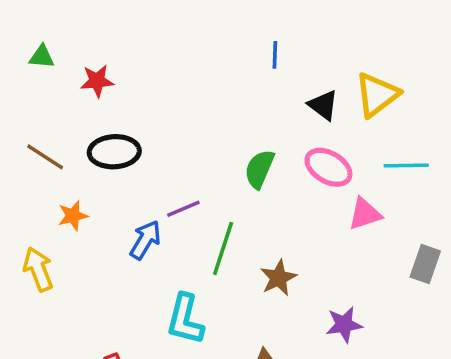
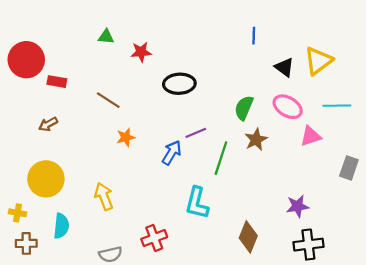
black ellipse: (114, 152) -> (179, 84), moved
yellow arrow: (38, 269) -> (104, 196), moved
brown star: (278, 278) -> (256, 140), moved

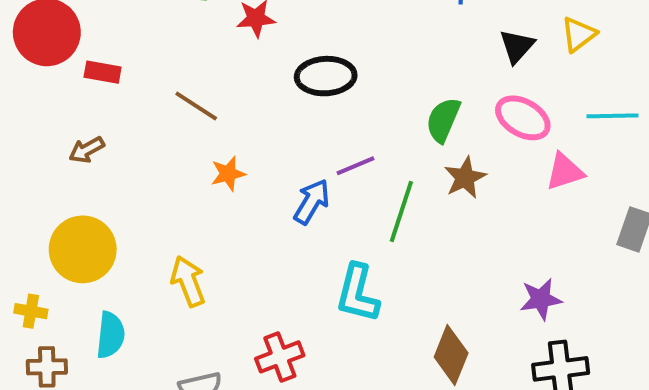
yellow triangle: (318, 61) -> (579, 34), size x0.7
black triangle: (284, 67) -> (517, 46), turned 35

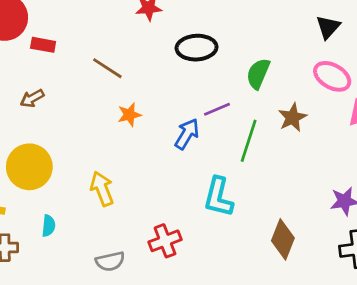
green semicircle: (443, 120) -> (258, 74), moved
cyan semicircle: (111, 335) -> (49, 226), size x0.7

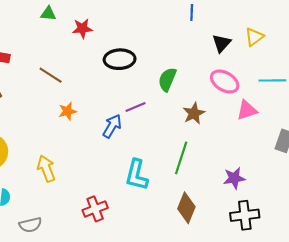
green line: (249, 141) -> (181, 158), moved
gray semicircle: (110, 261) -> (30, 225), moved

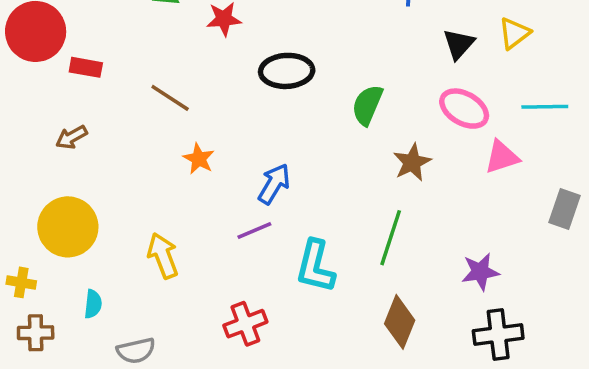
purple line: (135, 107) -> (254, 230), moved
orange star: (68, 111) -> (199, 159), turned -30

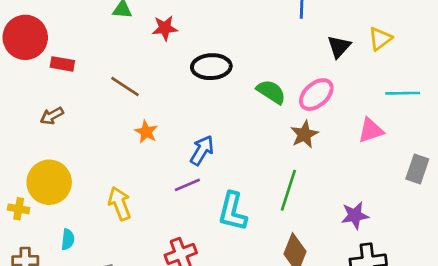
green semicircle: (367, 105) -> (271, 92), turned 100
pink ellipse: (464, 109) -> (316, 95), moved, turned -72
yellow cross: (21, 282) -> (19, 209), moved

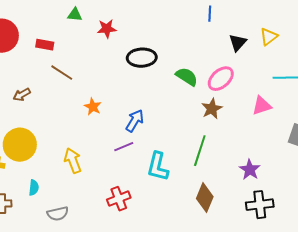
red rectangle: (62, 64) -> (45, 45), moved
brown line: (125, 87) -> (62, 73), moved
purple star: (355, 215) -> (250, 170), turned -30

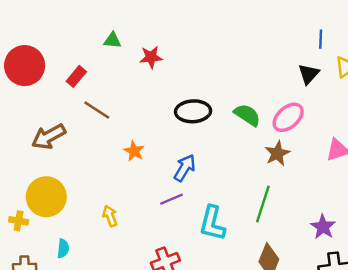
blue line: (210, 14) -> (321, 39), moved
red rectangle: (45, 45) -> (76, 76), turned -60
black ellipse: (142, 58) -> (193, 111), moved
brown arrow: (22, 95) -> (49, 137), size x1.6
yellow arrow: (73, 161) -> (110, 216), size x0.7

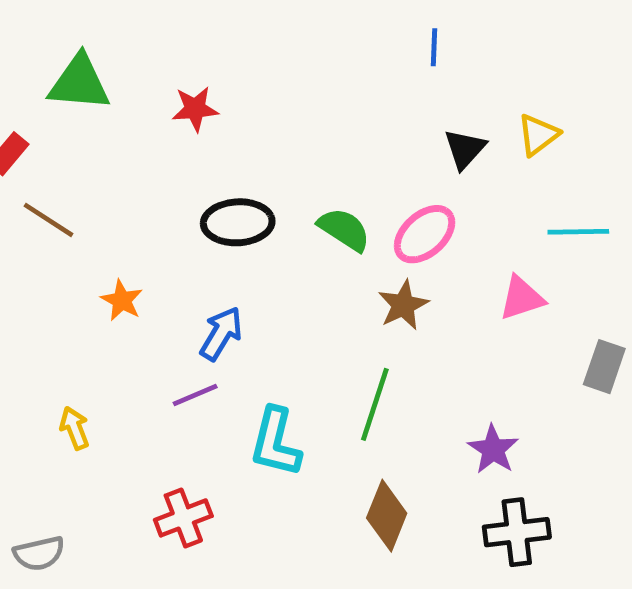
blue line: (321, 39) -> (434, 47), moved
green triangle: (112, 40) -> (79, 83), size x1.8
red star: (151, 57) -> (195, 109), moved

